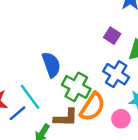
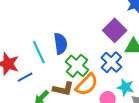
purple square: (112, 36) -> (115, 30), size x1.6
cyan line: (30, 97) -> (39, 52), moved

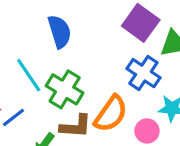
blue semicircle: (61, 44) -> (60, 32), moved
green cross: (77, 66) -> (65, 89), moved

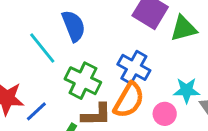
blue cross: (143, 73) -> (134, 67), moved
cyan line: (29, 75) -> (42, 48), moved

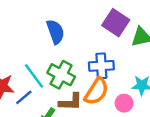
cyan line: (42, 48) -> (34, 76), moved
blue cross: (134, 67) -> (101, 66), turned -35

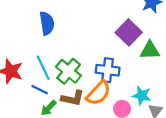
blue semicircle: (55, 32) -> (47, 23), moved
blue line: (24, 97) -> (40, 90), moved, turned 56

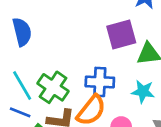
purple square: (129, 32) -> (121, 34), turned 35
cyan star: (142, 96) -> (143, 92), moved

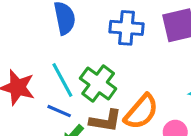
blue cross: (100, 82) -> (127, 28), moved

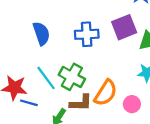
blue line: (59, 111) -> (29, 103), moved

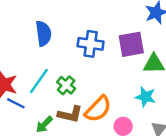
green cross: (72, 77) -> (66, 85), size x0.7
cyan line: (46, 78) -> (39, 81), turned 60

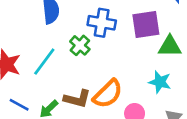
green cross: (66, 85) -> (80, 45), moved
blue line: (16, 103) -> (19, 105), moved

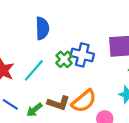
blue cross: (102, 23) -> (82, 55), moved

